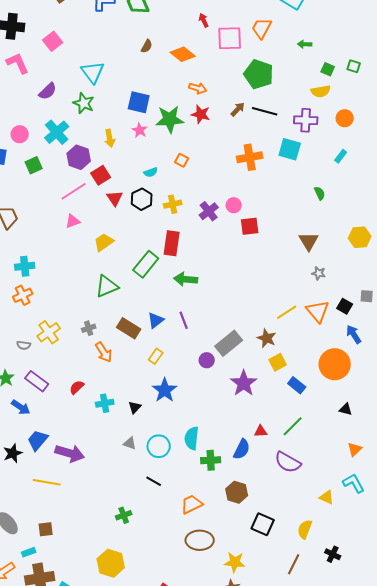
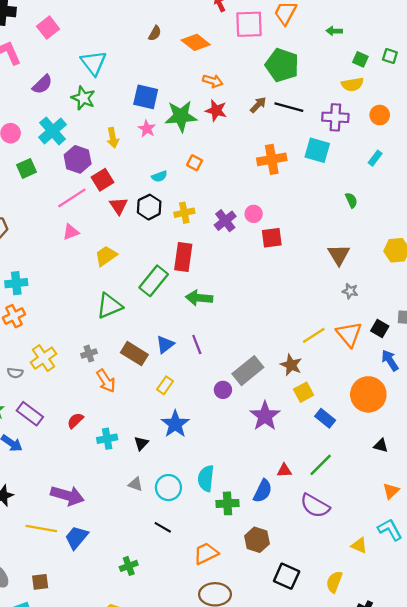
blue trapezoid: (38, 440) -> (76, 538), moved

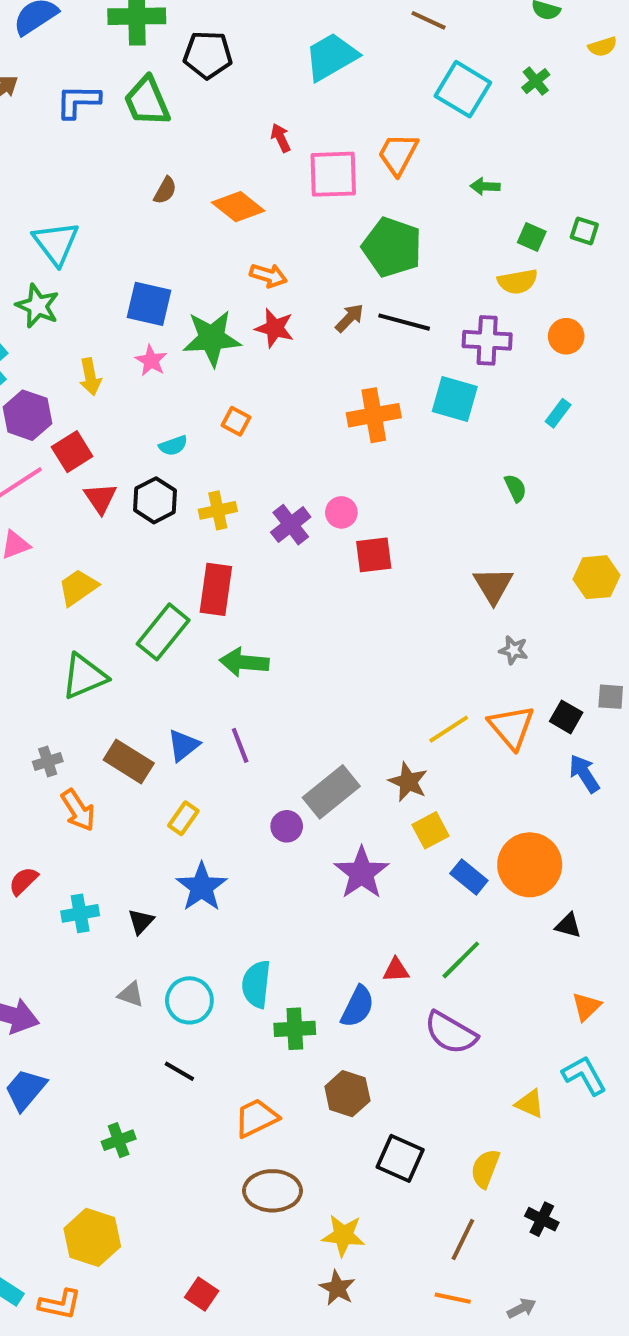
orange circle: (368, 394) -> (530, 865), moved

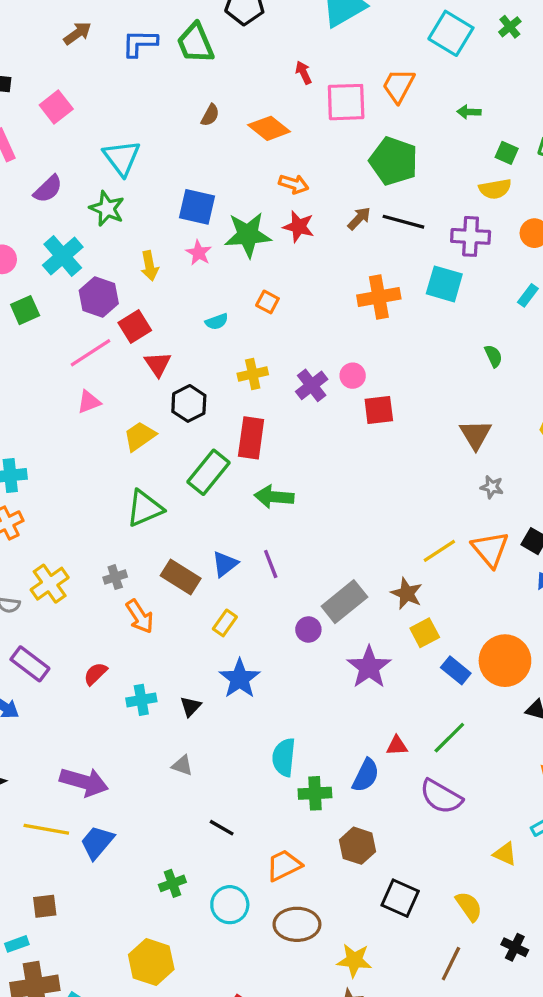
black hexagon: (155, 500) -> (189, 403), moved
cyan circle: (189, 1000) -> (230, 905), moved
yellow semicircle: (485, 1169) -> (469, 906), turned 124

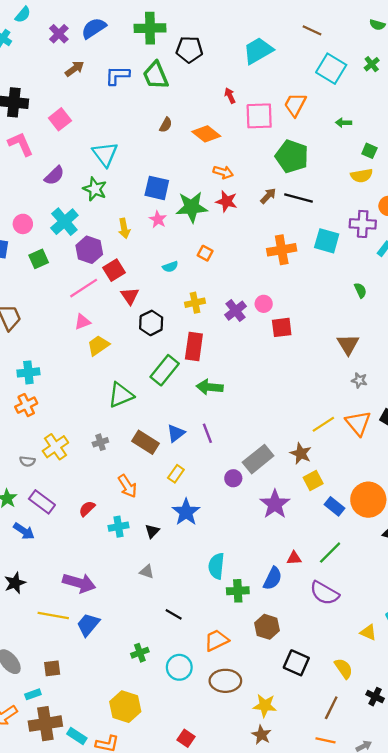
purple cross: (471, 236) -> (363, 224), moved
yellow trapezoid: (140, 436) -> (98, 345), moved
orange arrow: (140, 616) -> (127, 486), moved

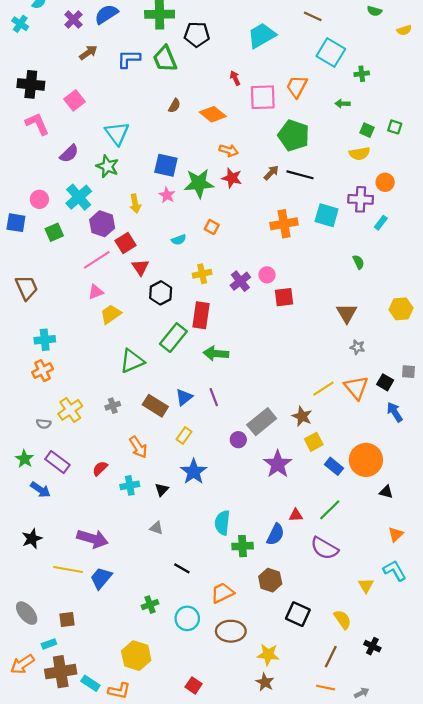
green cross: (372, 64) -> (362, 74), moved, turned 32
yellow triangle: (368, 632) -> (366, 585), turned 35

